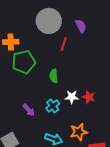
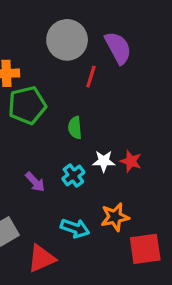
purple semicircle: (81, 26) -> (118, 48), size x1.5

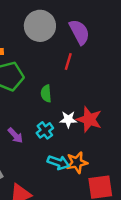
red line: (91, 77) -> (68, 62), moved
red star: (131, 161) -> (89, 119), size x1.5
cyan arrow: (75, 228) -> (58, 163), moved

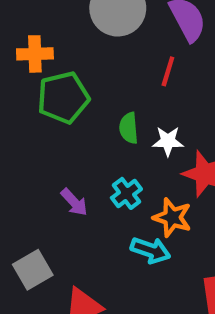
white star: (68, 119) -> (168, 141), moved
orange star: (77, 163) -> (172, 217), moved, turned 30

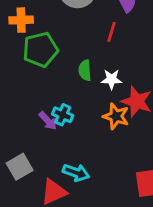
cyan cross: (126, 193) -> (63, 115), moved, turned -30
orange star: (172, 217) -> (116, 116), moved
cyan arrow: (150, 250) -> (76, 173), moved

